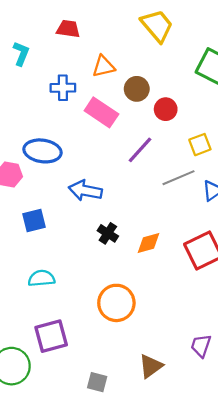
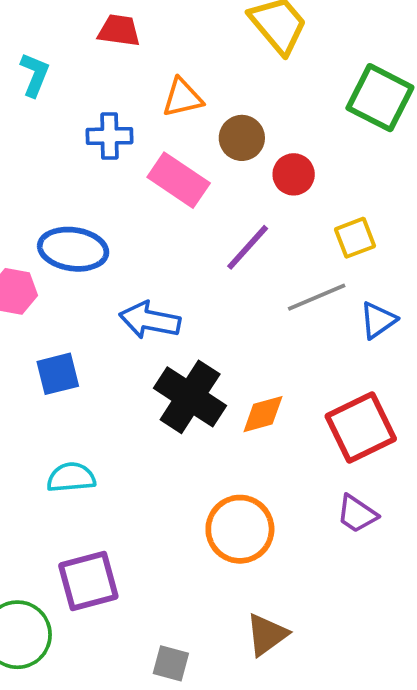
black cross: (108, 233) -> (190, 397), size x1.8
orange circle: (116, 303) -> (240, 529), moved
purple trapezoid: (201, 346) -> (357, 514), moved, turned -75

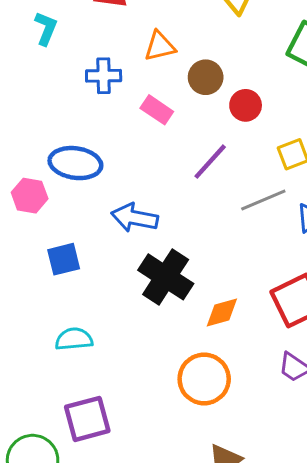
pink rectangle: (179, 180) -> (157, 110), size x0.7
orange diamond: (263, 414) -> (222, 312), moved

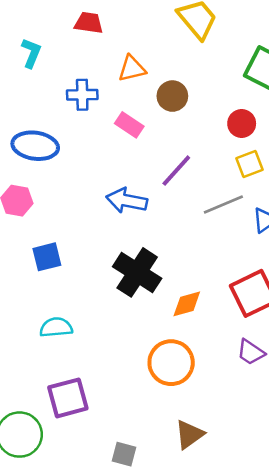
red circle: (246, 105) -> (242, 124), moved
blue ellipse: (75, 163) -> (35, 146), moved
blue arrow: (135, 218) -> (127, 201), moved

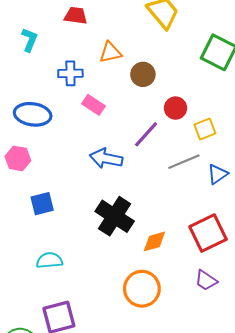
red circle: (242, 124) -> (176, 108), moved
pink rectangle: (129, 125) -> (94, 105), moved

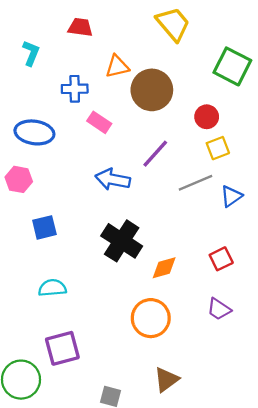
brown circle: (143, 74) -> (152, 90), size x1.6
red circle: (176, 108) -> (207, 117), moved
red square: (208, 233) -> (221, 259), size x0.6

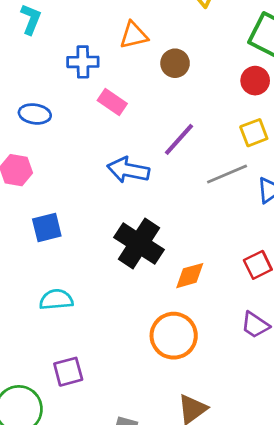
brown circle: (152, 90) -> (175, 63), size x0.6
red circle: (207, 117) -> (255, 81), moved
blue ellipse: (34, 132) -> (35, 114), size x0.7
purple square: (62, 348) -> (68, 372), size x0.7

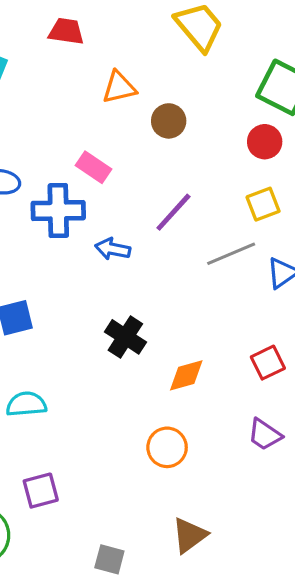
blue cross: (83, 62) -> (58, 211), moved, size x1.4
blue arrow: (128, 170) -> (113, 249), size x0.7
black cross: (139, 244) -> (125, 337), size x0.7
orange circle: (174, 336) -> (167, 447), size x0.7

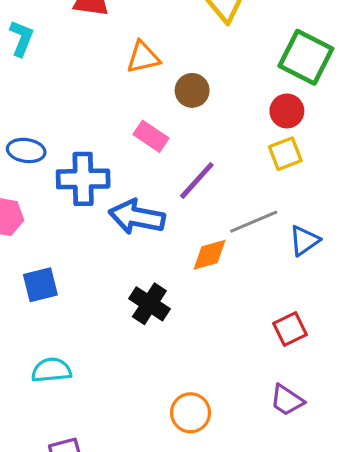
pink rectangle: (93, 167) -> (151, 136), moved
yellow square: (263, 204) -> (285, 154), moved
blue arrow: (113, 249) -> (137, 217), size x1.6
orange diamond: (186, 375) -> (209, 255), moved

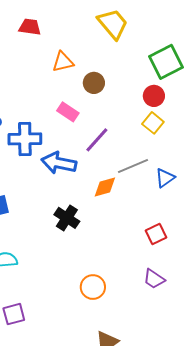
green square: (306, 57) -> (166, 62), turned 36
yellow square: (285, 154) -> (153, 123), turned -30

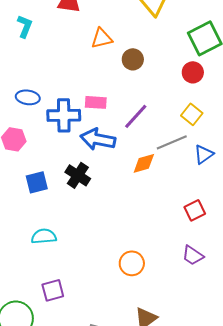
pink rectangle: (68, 112) -> (96, 102), moved, turned -30
yellow square: (153, 123) -> (192, 114), moved
black cross: (67, 218) -> (78, 175), moved

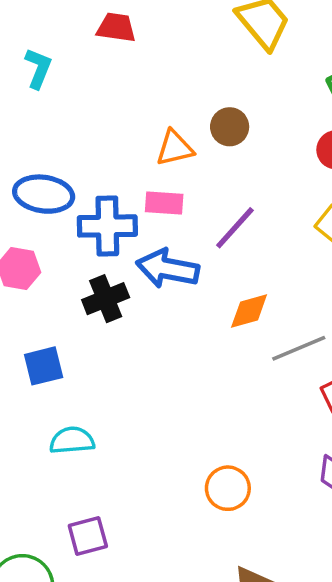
orange triangle: (102, 38) -> (175, 148), moved
blue ellipse: (28, 97) -> (44, 194), size x1.4
gray line: (172, 142) -> (299, 348), moved
black cross: (78, 175) -> (106, 299), moved, turned 35
blue square: (37, 182) -> (44, 366), moved

